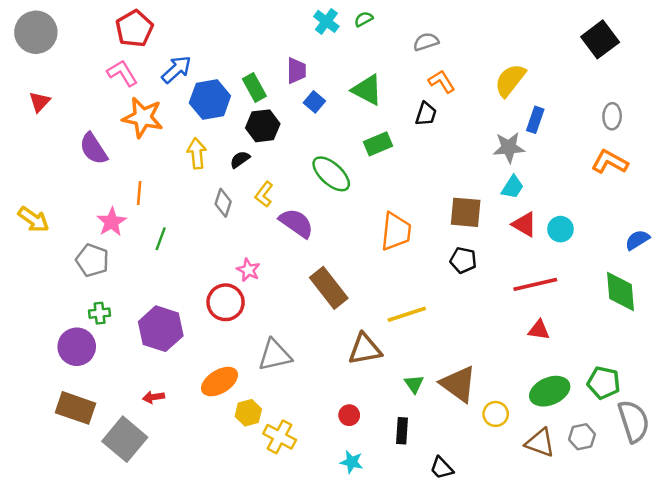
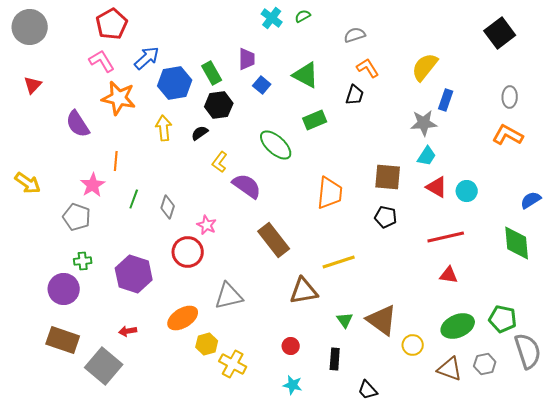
gray diamond: (223, 203) -> (168, 207), moved

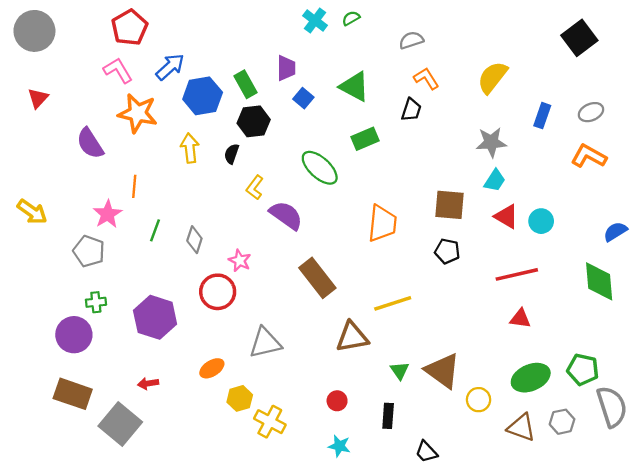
gray ellipse: (510, 97) -> (591, 112), turned 65
blue rectangle: (446, 100) -> (542, 116), moved
black semicircle: (200, 133) -> (232, 154), turned -36
orange ellipse: (183, 318) -> (212, 368), size x0.7

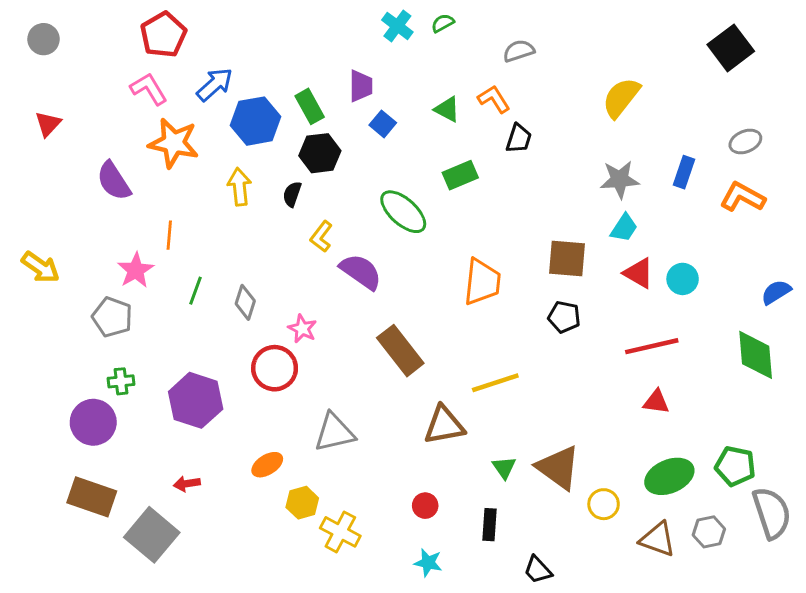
gray circle: (34, 31) -> (43, 39), size x0.6
orange L-shape: (426, 78) -> (494, 99), moved
green triangle: (354, 87) -> (447, 109), size x0.7
blue rectangle: (542, 116) -> (684, 172), moved

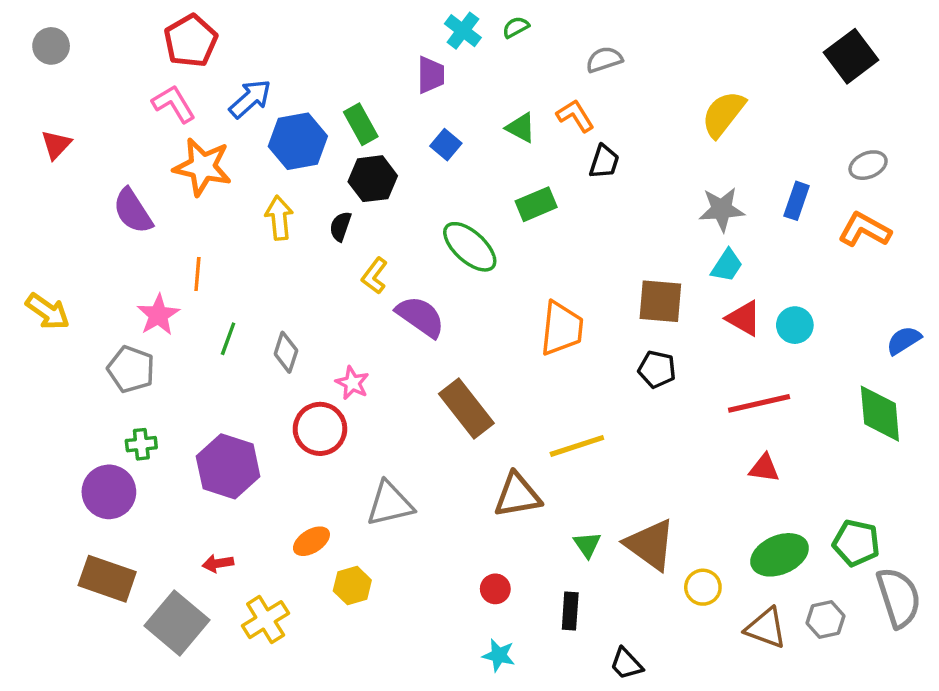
purple trapezoid: (361, 86) -> (431, 75), moved
yellow cross: (340, 532) -> (266, 620), moved, turned 30

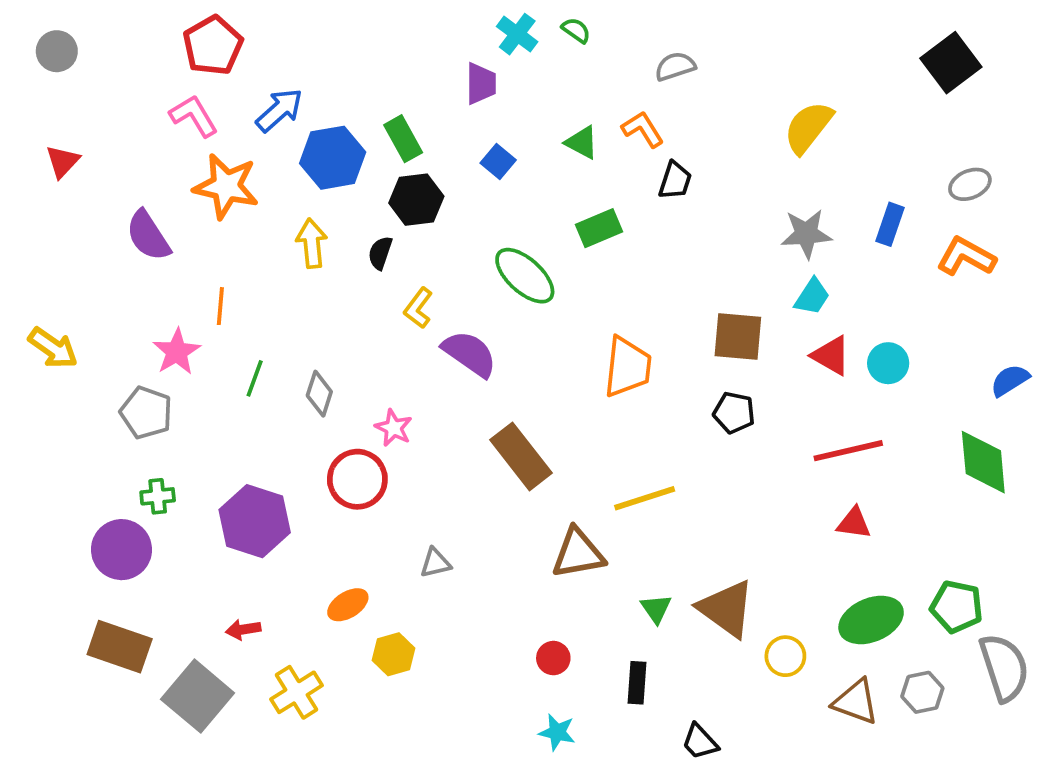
green semicircle: (516, 27) -> (576, 30), turned 64
gray triangle: (390, 504) -> (435, 563), size x0.6

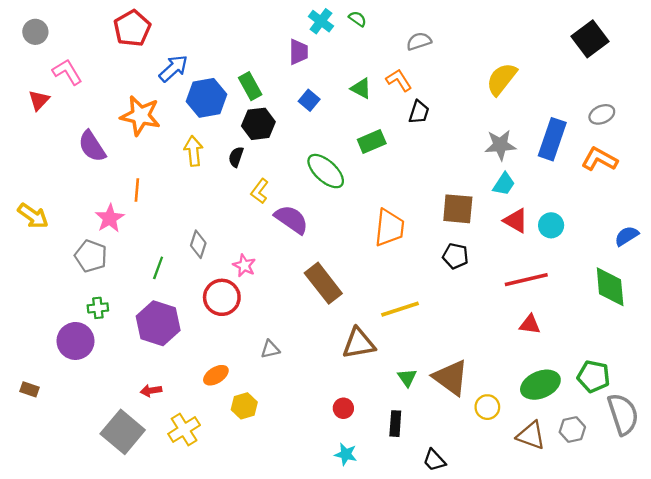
pink L-shape: (194, 116) -> (67, 72), moved
blue rectangle: (890, 224) -> (552, 139), size x1.6
green line: (255, 378) -> (158, 268), moved
brown rectangle: (120, 647) -> (29, 389), moved, size x0.5

